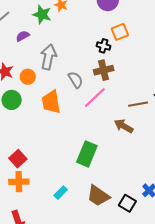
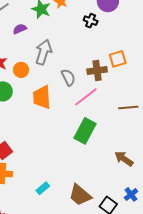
orange square: (120, 32) -> (118, 59), moved
black cross: (104, 46) -> (91, 21), moved
brown arrow: (124, 126) -> (124, 159), moved
green rectangle: (87, 154) -> (85, 131), moved

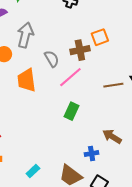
green rectangle: (85, 131) -> (72, 111), size x0.7
blue cross: (131, 194) -> (92, 153), moved, turned 32

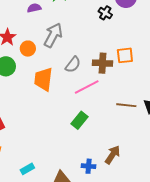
gray semicircle: (52, 59) -> (73, 65), turned 54
brown arrow: (112, 137) -> (113, 155), turned 78

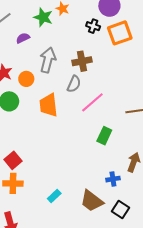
orange square: (125, 55) -> (120, 33), moved, size x1.4
brown cross: (102, 63) -> (82, 61), moved
green rectangle: (79, 120) -> (104, 136), moved

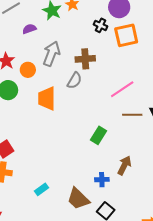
pink line: (92, 102) -> (122, 89), moved

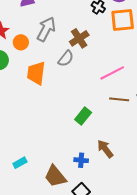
brown cross: (85, 59) -> (79, 38), turned -36
brown arrow: (124, 165) -> (105, 149), turned -72

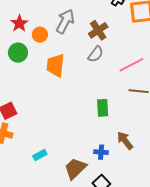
gray semicircle: (66, 59) -> (96, 54), moved
green rectangle: (83, 116) -> (103, 108), turned -42
brown trapezoid: (55, 176) -> (75, 168), turned 85

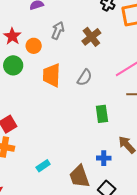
gray arrow: (65, 21) -> (58, 31), size x0.7
gray semicircle: (96, 54) -> (84, 78), moved
brown trapezoid: (75, 168) -> (79, 176), turned -60

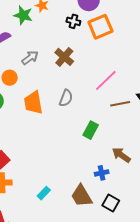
gray arrow: (58, 31) -> (30, 58), turned 42
green rectangle: (102, 114) -> (91, 130), turned 48

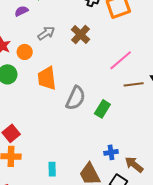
gray semicircle: (66, 98) -> (76, 98), moved, size x1.4
brown arrow: (121, 155) -> (134, 165), moved
cyan rectangle: (44, 193) -> (52, 169), turned -48

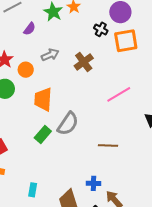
purple semicircle: (21, 11) -> (29, 29), turned 144
brown line: (134, 84) -> (108, 146), moved
green rectangle: (102, 109) -> (43, 134), moved

